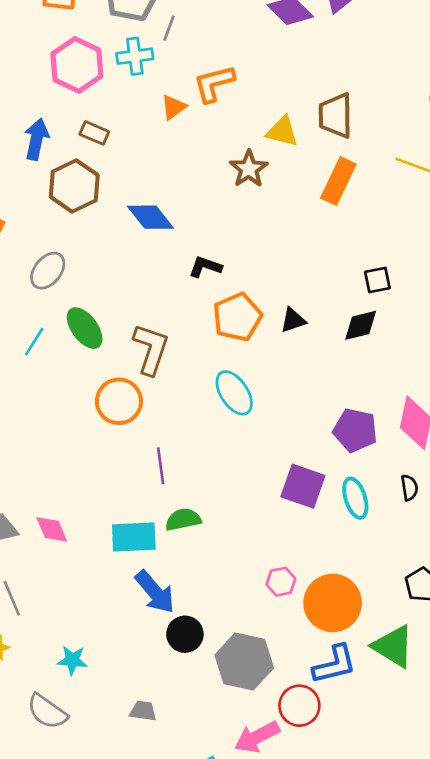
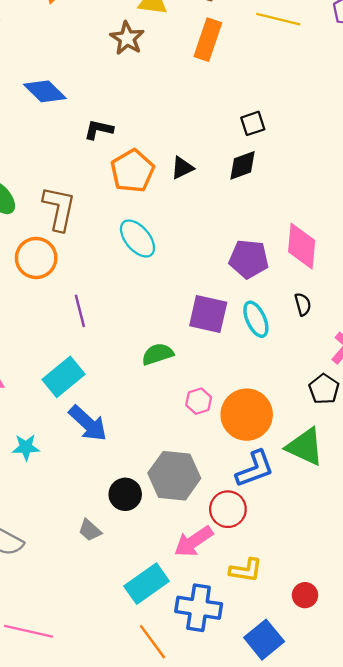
green semicircle: (183, 520) -> (158, 354), moved
cyan rectangle: (134, 537) -> (63, 377), turned -30
black circle: (185, 634) -> (125, 494), moved
cyan star: (72, 660) -> (26, 447), moved
gray trapezoid: (143, 711) -> (90, 530), turned -140

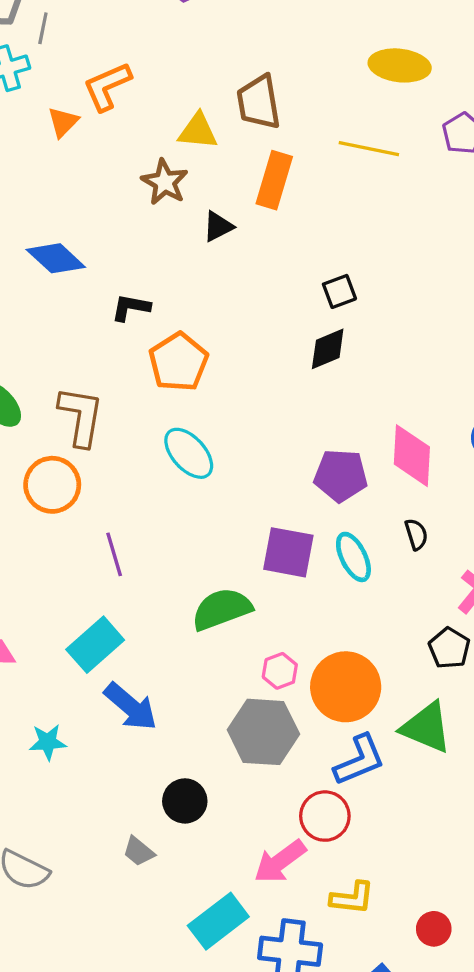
black triangle: (182, 168) -> (218, 226), moved
green semicircle: (158, 354) -> (222, 609), size x1.4
gray hexagon: (174, 476) -> (263, 732), moved

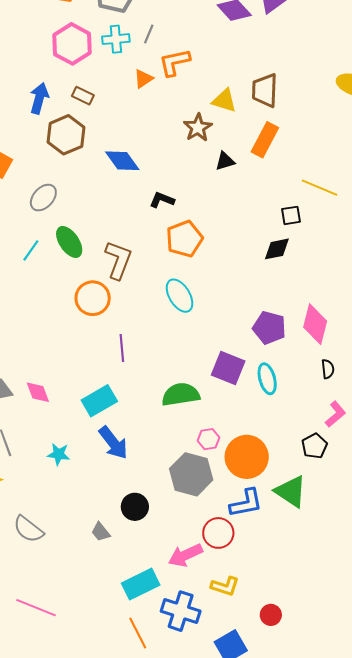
gray line: (43, 28) -> (149, 34), moved
yellow line: (369, 149) -> (320, 188), moved
black semicircle: (416, 534) -> (328, 369), moved

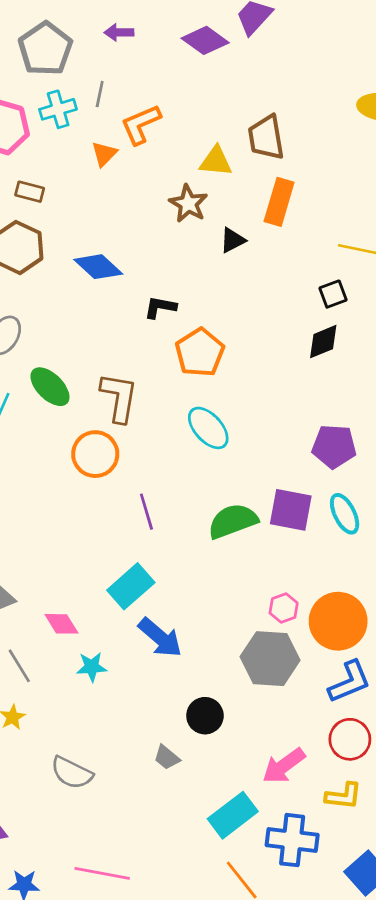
pink diamond: (38, 392) -> (62, 624), moved
green semicircle: (181, 394) -> (233, 521), moved
red circle: (218, 533) -> (350, 739), moved

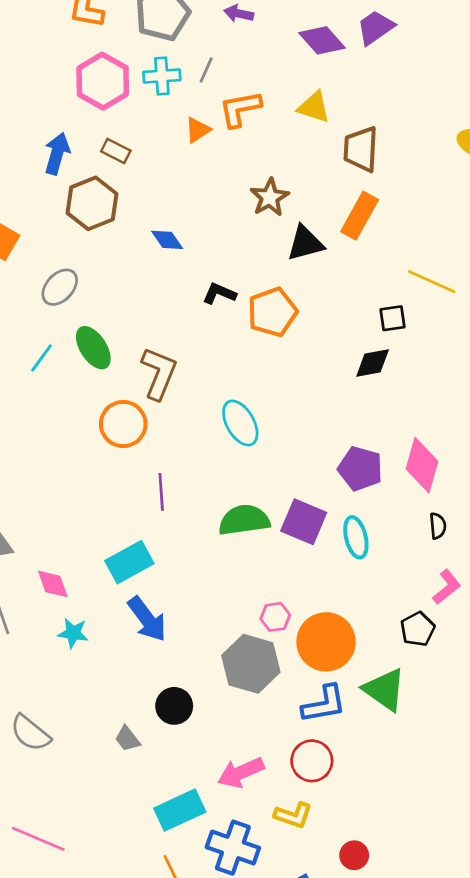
yellow triangle: (216, 161) -> (314, 107), moved
black triangle: (233, 240) -> (305, 243), size x1.4
blue diamond: (98, 267) -> (167, 240), size x0.7
orange pentagon: (200, 352) -> (272, 312), moved

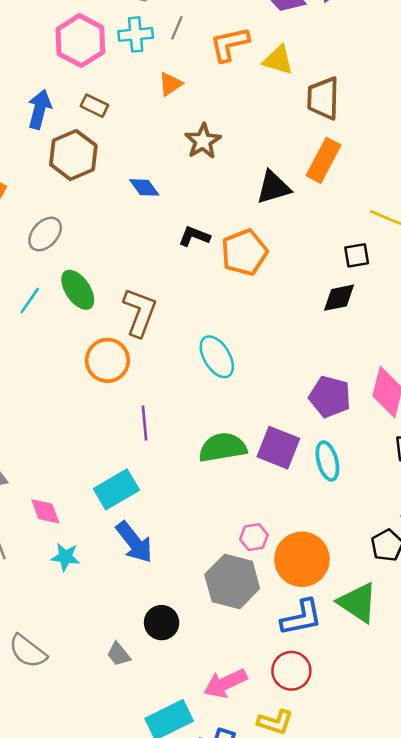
orange L-shape: (240, 109) -> (229, 44), moved
brown star: (270, 197) -> (203, 141), moved

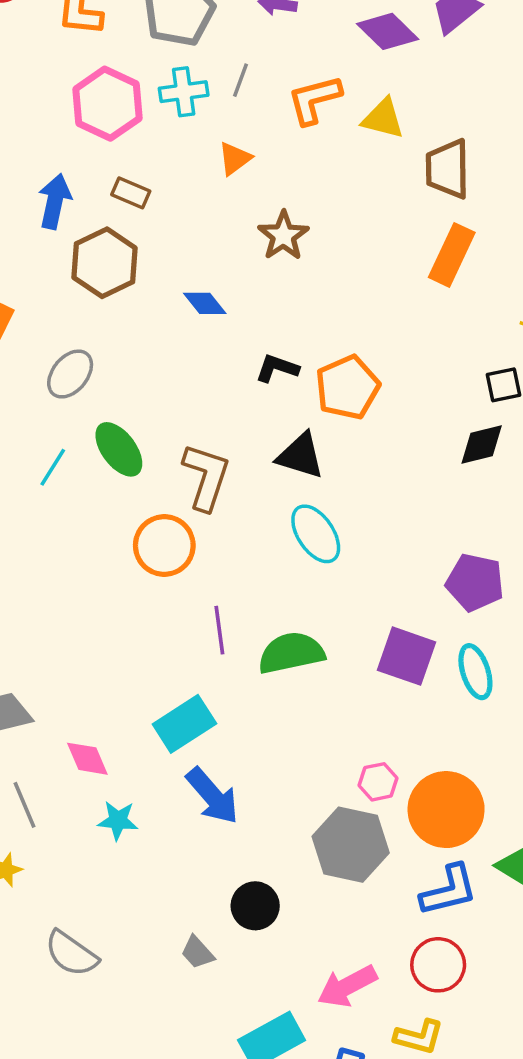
black triangle: (273, 187) -> (300, 456), moved, turned 36
green semicircle: (223, 447) -> (291, 653), moved

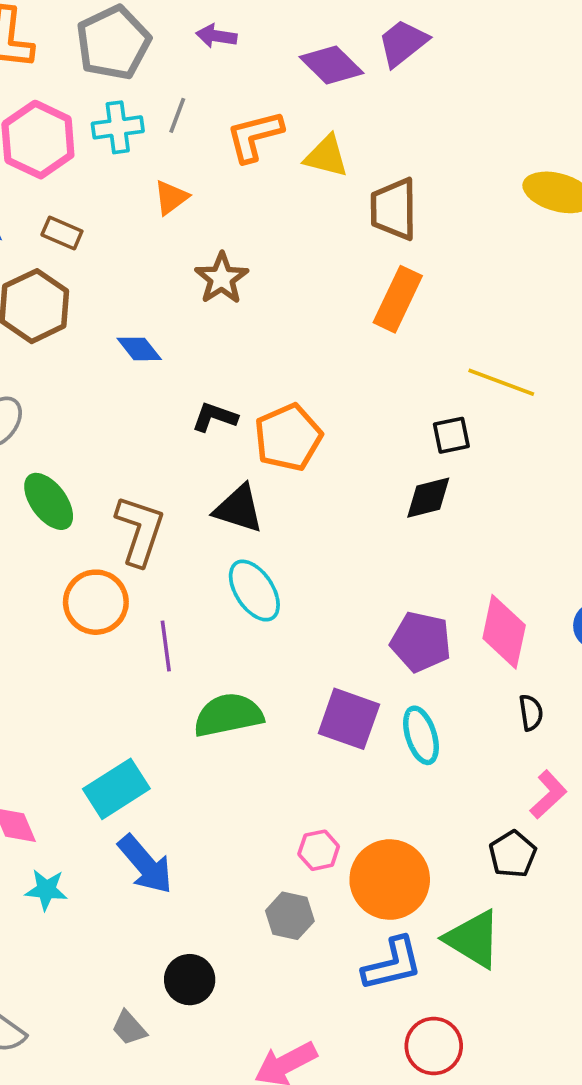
purple line: (219, 630) -> (166, 646), moved
gray hexagon: (351, 845) -> (290, 916), size x0.6
red circle: (438, 965) -> (434, 1046), moved

